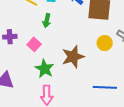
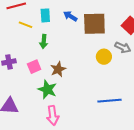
pink square: (34, 44) -> (34, 67), turned 32
brown star: (73, 57) -> (58, 69), moved, size x0.7

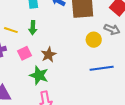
yellow line: (25, 25) -> (11, 30), moved
blue line: (110, 101) -> (102, 68), moved

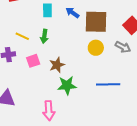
yellow circle: (94, 40) -> (96, 48), moved
green star: (39, 75) -> (67, 85), moved, turned -30

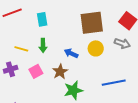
blue arrow: (72, 13) -> (71, 53), moved

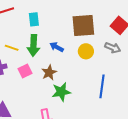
green arrow: (43, 45) -> (33, 45), size x1.5
blue arrow: (71, 53) -> (57, 47), moved
blue line: (114, 83) -> (102, 86), turned -75

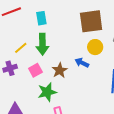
blue arrow: (57, 47) -> (82, 63), moved
yellow line: (12, 48) -> (21, 48), turned -56
green star: (61, 92) -> (47, 92), moved

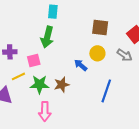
brown square: (91, 21) -> (100, 27), size x0.7
yellow line: (21, 48) -> (18, 76), moved
brown star: (60, 70) -> (62, 85), moved

